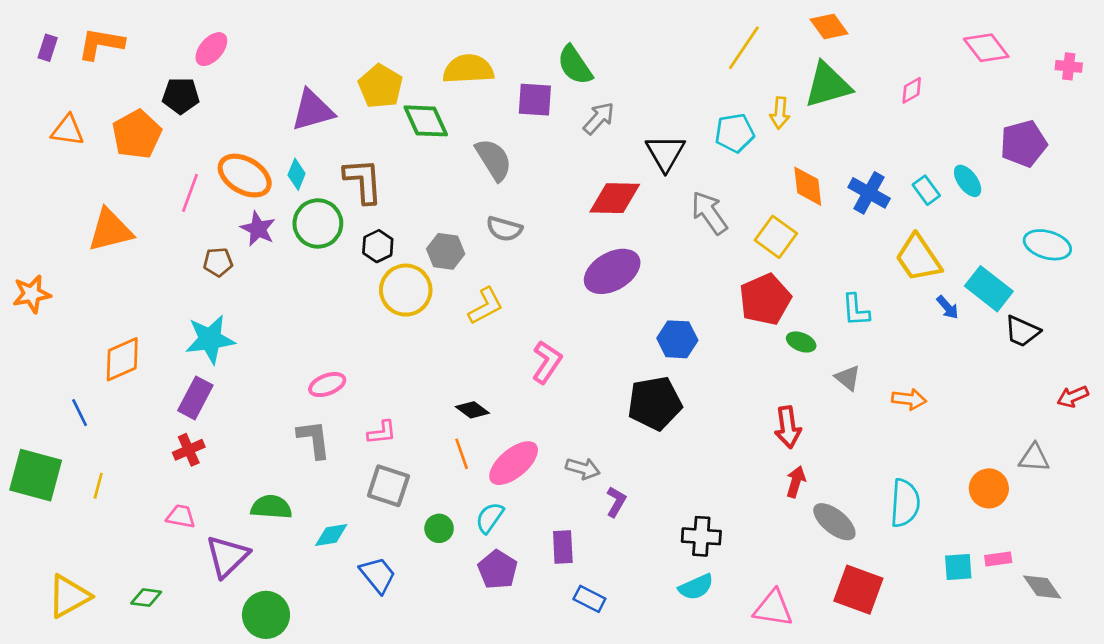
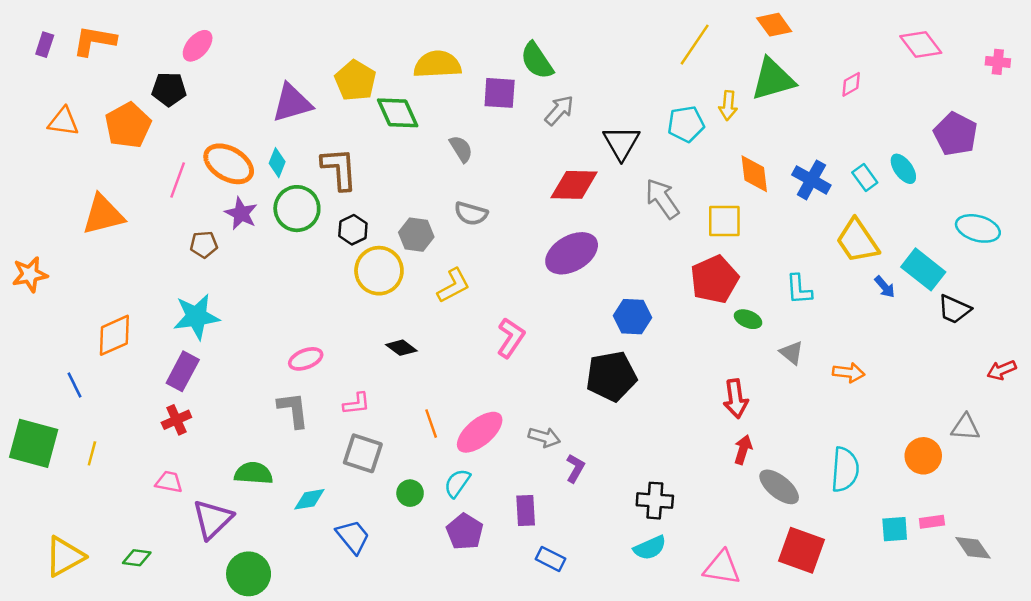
purple pentagon: (1023, 144) -> (956, 134), turned -30
gray semicircle: (494, 160) -> (461, 149), size x0.7
yellow square: (776, 237) -> (724, 221), turned -36
black diamond: (472, 410) -> (401, 348), moved

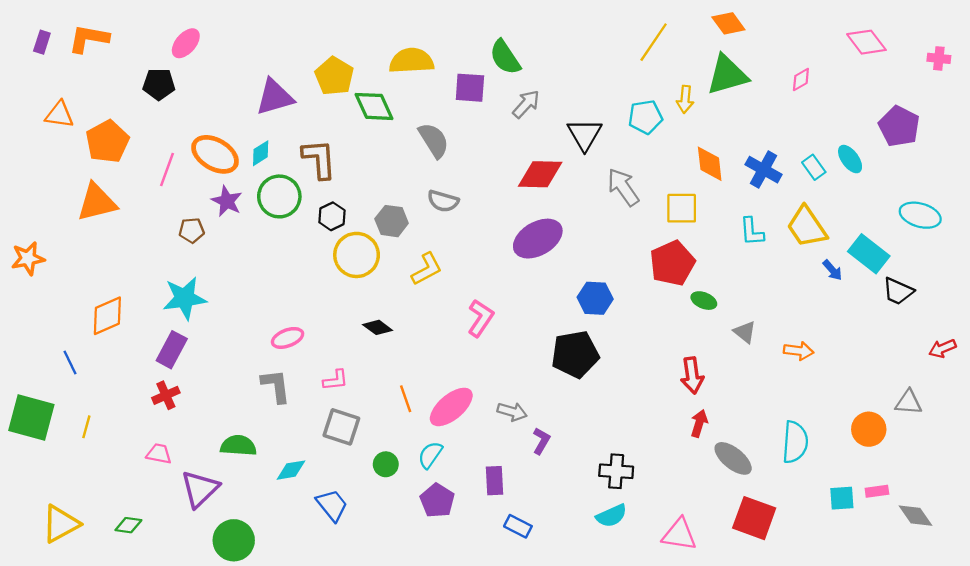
orange pentagon: (128, 125) -> (107, 141), moved
gray semicircle: (461, 149) -> (434, 140), size x1.4
cyan diamond: (277, 163) -> (261, 153), turned 36
cyan L-shape: (799, 289) -> (752, 232), moved

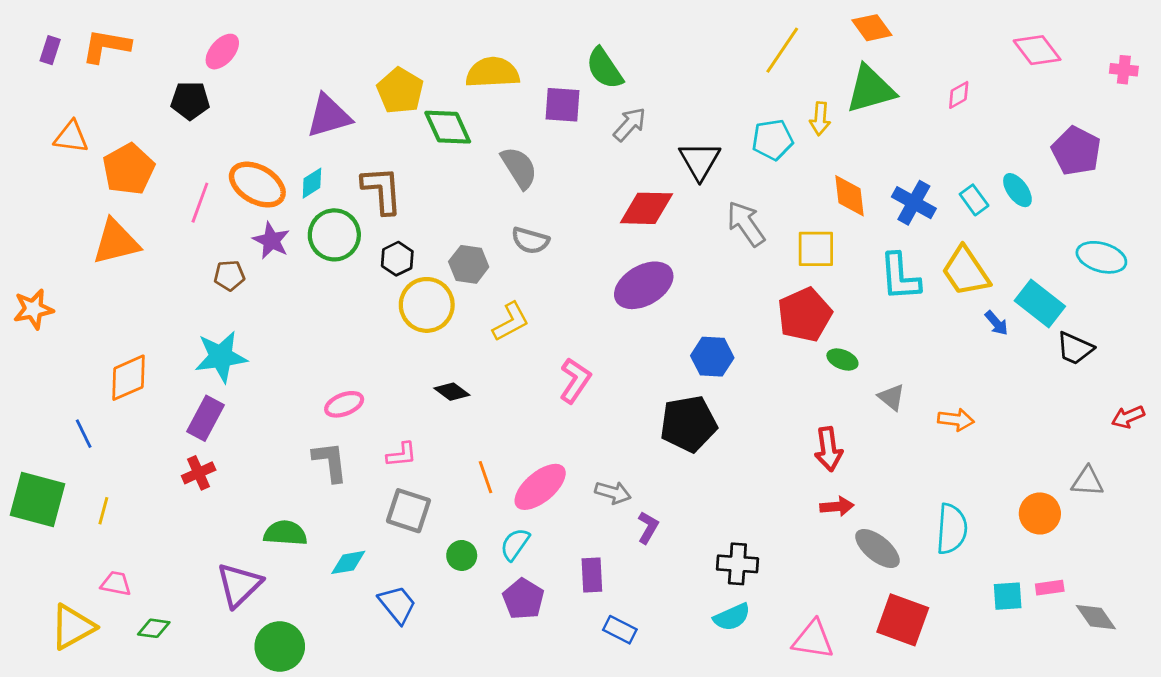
cyan L-shape: (752, 232) -> (900, 277), size x1.4
red arrow: (699, 423) -> (837, 506), turned 68
pink trapezoid: (159, 454) -> (116, 583), moved

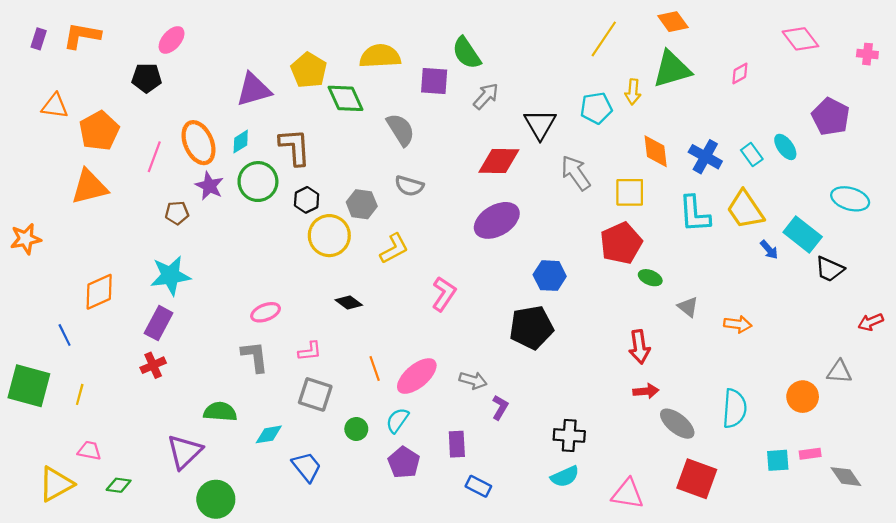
orange ellipse: (257, 185) -> (199, 143), turned 36

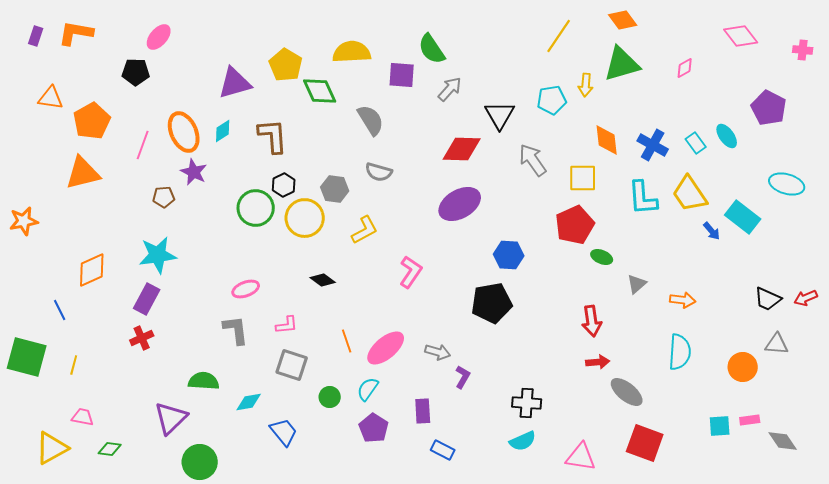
green circle: (258, 182) -> (256, 208), moved
black trapezoid: (830, 269) -> (768, 299), moved
gray triangle: (688, 307) -> (637, 284), turned 40
cyan semicircle: (735, 408) -> (680, 352), moved

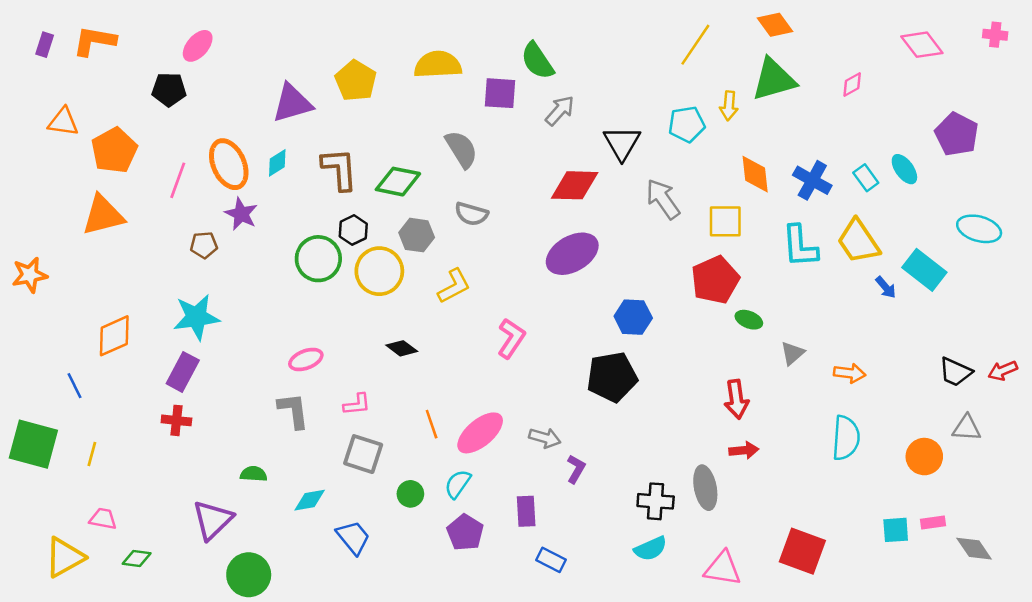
pink cross: (803, 50) -> (995, 35), moved
green diamond: (320, 91) -> (398, 182), moved, turned -54
red cross: (142, 338) -> (176, 420), turned 30
green semicircle: (204, 381) -> (254, 474), size x0.7
gray ellipse: (627, 392) -> (705, 488), moved, turned 40

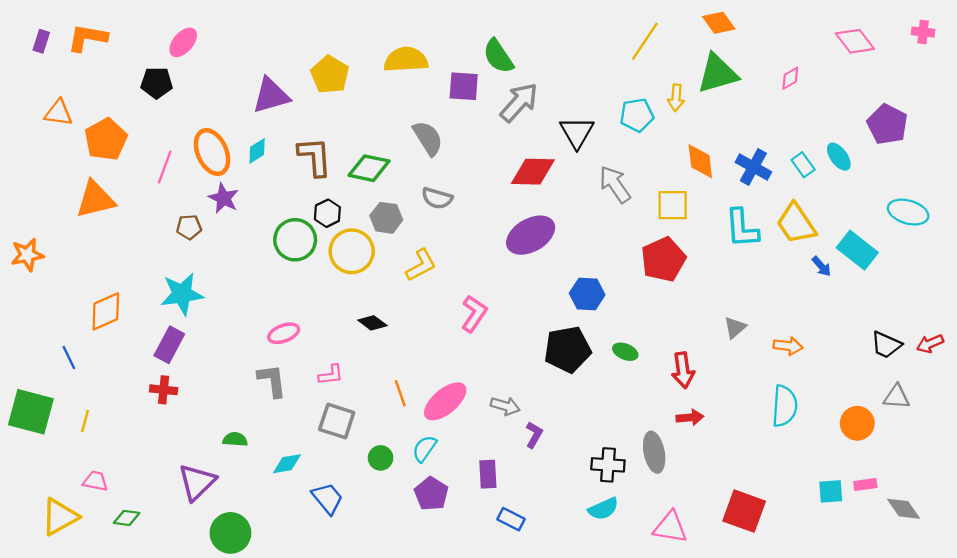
gray arrow: (560, 111) -> (519, 102), size x1.4
green ellipse: (749, 320) -> (625, 352), moved

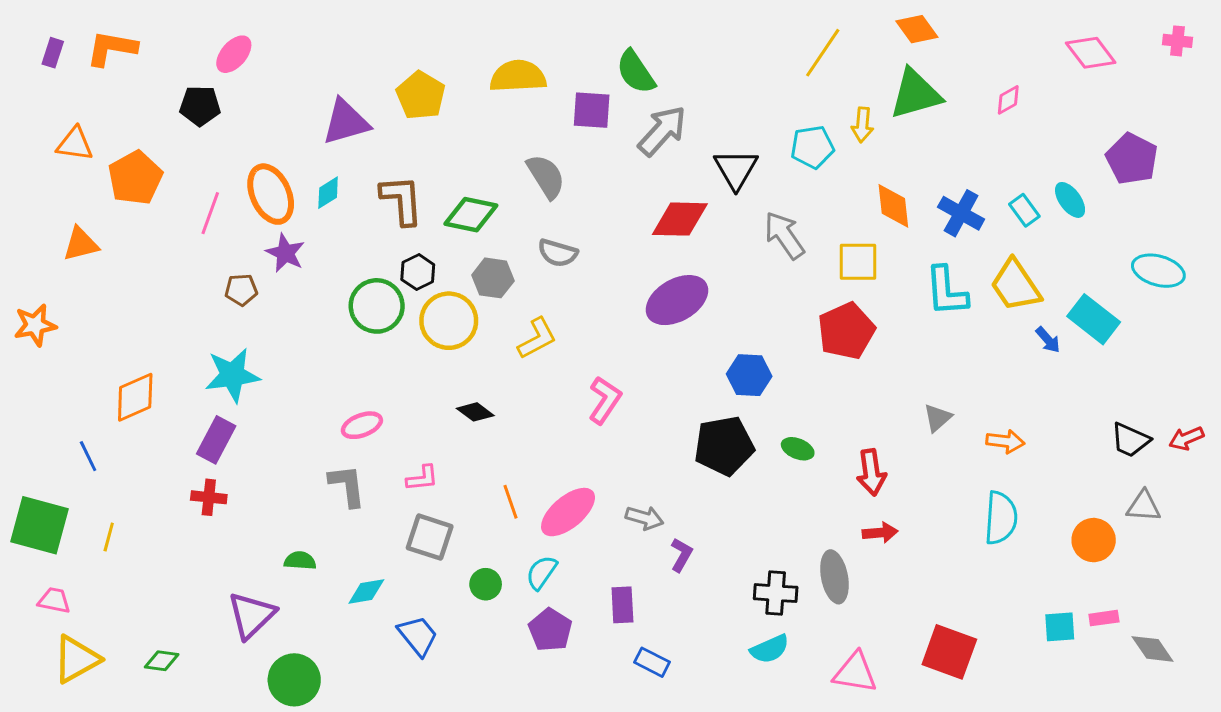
orange triangle: (95, 199) -> (81, 244), moved, size x0.7
pink trapezoid: (95, 481) -> (54, 600), moved

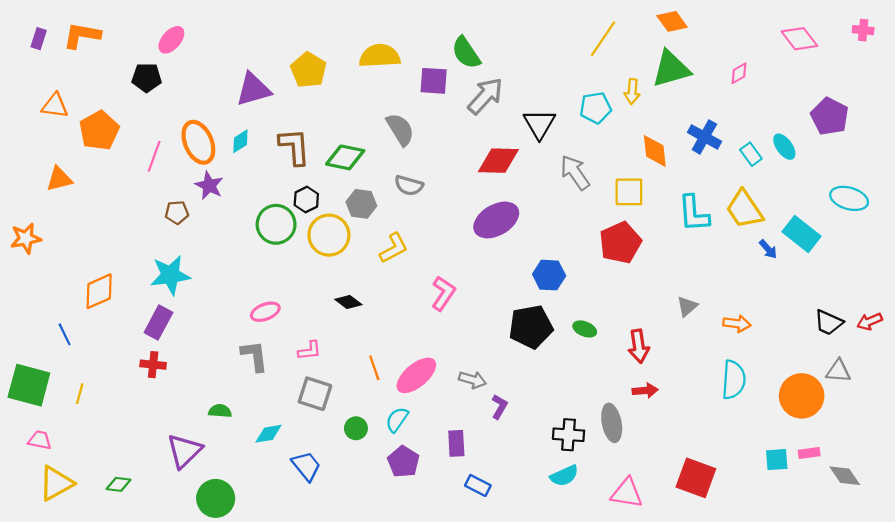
blue cross: (961, 213) -> (704, 137), moved
orange circle: (1094, 540) -> (802, 396), size x1.4

